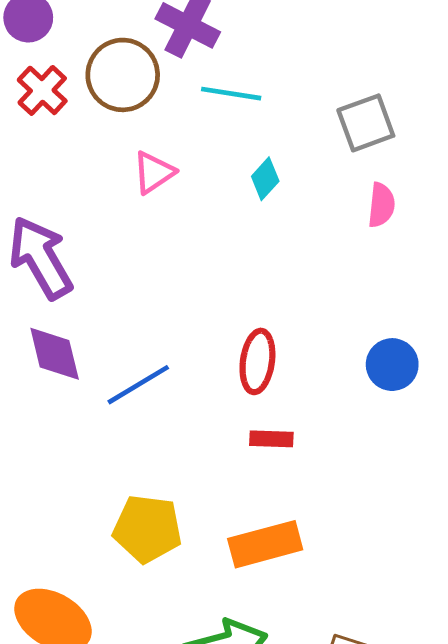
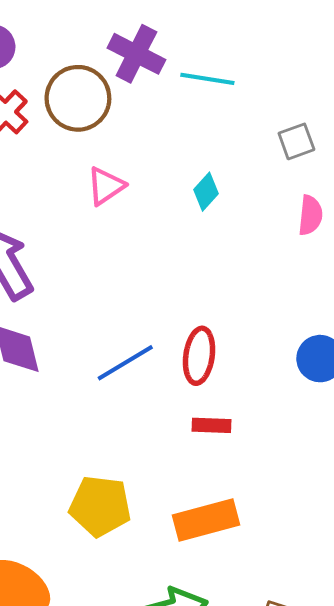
cyan line: (231, 94) -> (207, 79), moved
gray square: (366, 123) -> (296, 141), size x0.7
blue line: (138, 385) -> (125, 363), moved

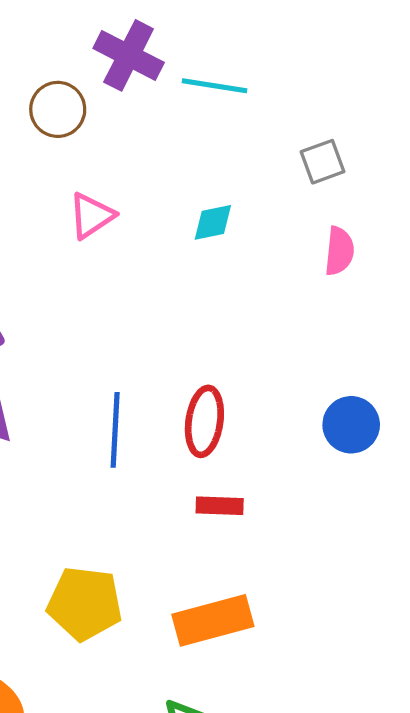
brown circle: (78, 98) -> (58, 109), size x0.7
cyan diamond: (206, 192) -> (213, 222), turned 36
blue line: (125, 363) -> (115, 430), turned -56

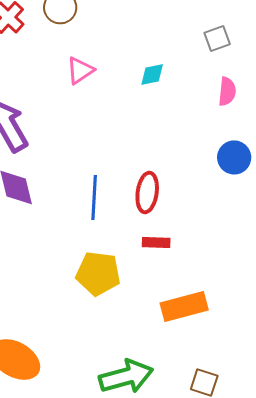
blue circle: (351, 425) -> (234, 157), moved
yellow pentagon: (85, 604) -> (98, 273), moved
orange rectangle: (213, 620) -> (184, 306), moved

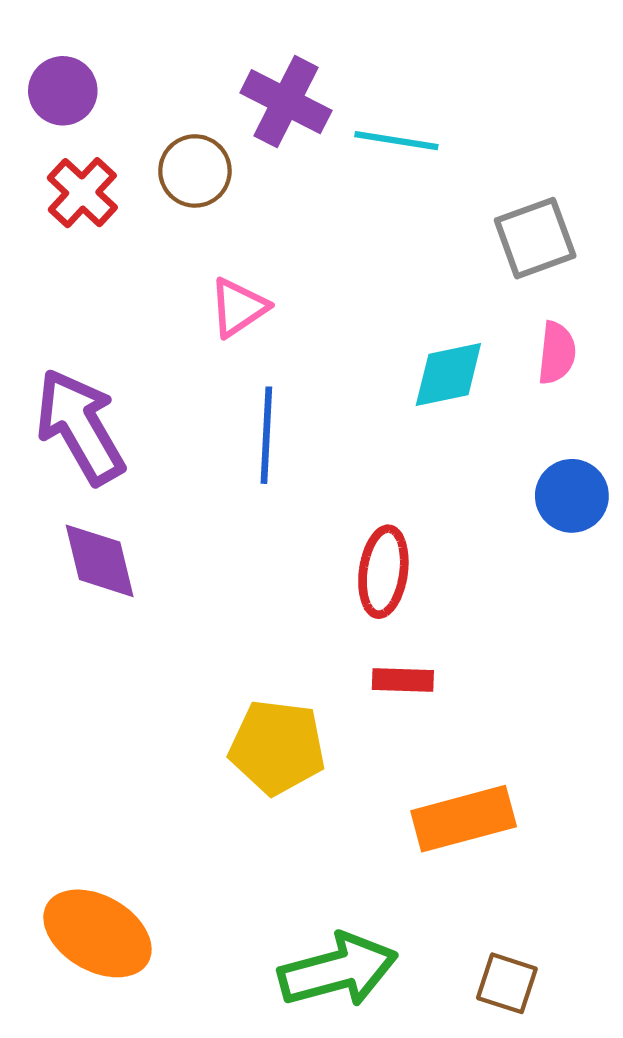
gray square: (217, 38) -> (535, 238), size x1.4
cyan diamond: (152, 74) -> (448, 375), moved, size x1.4
blue line: (94, 197) -> (266, 435), moved

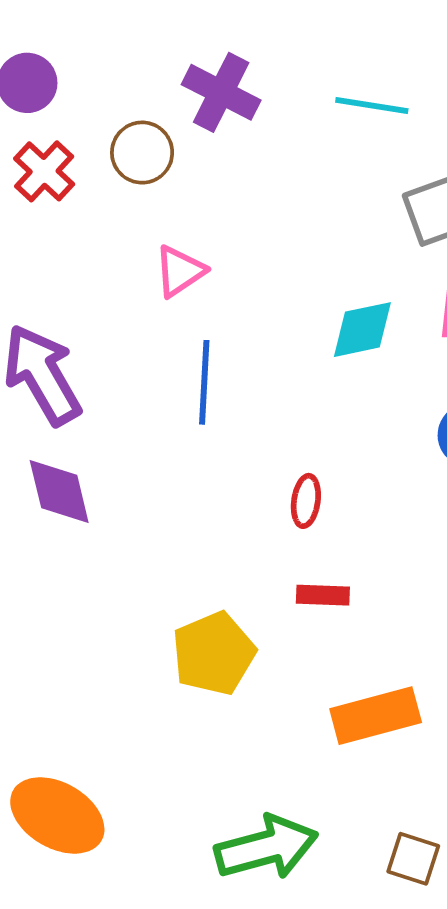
cyan line: (396, 141) -> (372, 105), moved
red ellipse: (383, 572) -> (306, 501), size x0.7
yellow pentagon: (277, 747) -> (214, 654), turned -30

